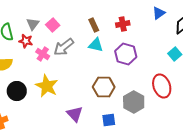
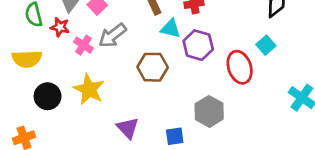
cyan triangle: (96, 45) -> (171, 29), moved
red ellipse: (162, 86) -> (240, 67), moved
brown hexagon: (104, 87) -> (153, 67), moved

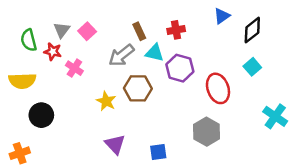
gray arrow: (112, 35) -> (121, 55), moved
cyan square: (266, 45) -> (252, 67), moved
yellow star: (89, 89) -> (106, 101), moved, size x0.7
gray hexagon: (209, 111) -> (207, 132), moved

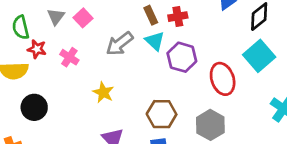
brown rectangle: (139, 31) -> (151, 15), moved
red star: (53, 52) -> (37, 49), moved
cyan triangle: (154, 53) -> (155, 41), turned 30
cyan square: (252, 67) -> (259, 56), size x1.6
brown hexagon: (138, 88) -> (162, 114), moved

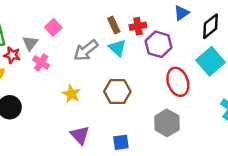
gray triangle: (56, 17) -> (30, 43), moved
purple hexagon: (182, 57) -> (158, 44), moved
brown hexagon: (162, 114) -> (117, 92), moved

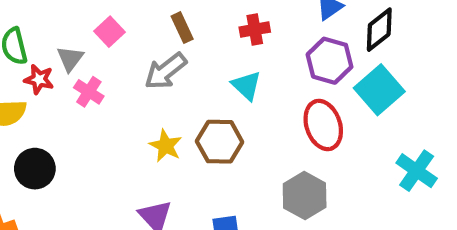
brown rectangle: (114, 25) -> (182, 28), moved
purple hexagon: (158, 44) -> (329, 61), moved
cyan triangle: (117, 48) -> (246, 86), moved
yellow star: (71, 94) -> (166, 146), moved

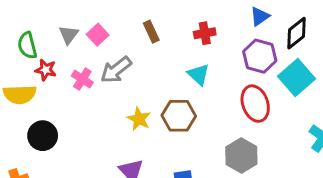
gray triangle: (70, 59) -> (69, 35), moved
gray arrow: (166, 71) -> (116, 70), moved

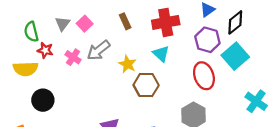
red cross: (205, 33) -> (166, 22), size x1.6
yellow star: (139, 119) -> (127, 64), moved

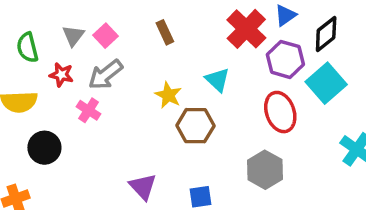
red cross: (166, 22) -> (246, 29), moved, turned -36
red star: (45, 50) -> (61, 75), moved
gray arrow: (99, 50) -> (106, 75), moved
pink cross: (73, 57) -> (89, 110), moved

